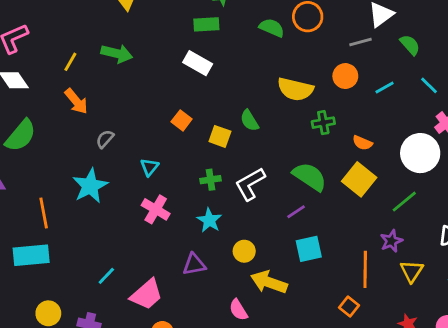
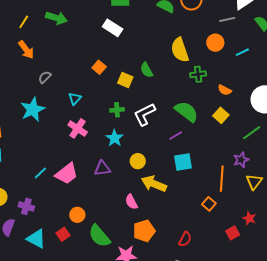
yellow semicircle: (295, 89) -> (180, 50), turned 55
yellow square: (359, 179) -> (221, 115), size x0.7
pink trapezoid: (147, 294) -> (67, 174), moved

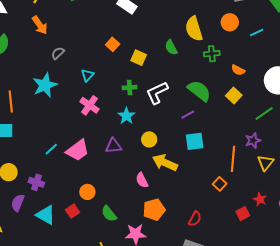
green semicircle: (146, 70) -> (171, 47), moved
green semicircle: (99, 236) -> (109, 214), size x0.7

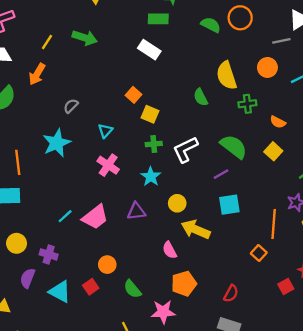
orange arrow: (40, 25) -> (37, 74), moved, turned 66
yellow square: (139, 58) -> (150, 114), moved

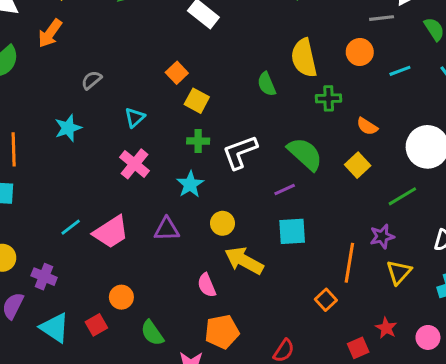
cyan star: (57, 143) -> (68, 128), size x0.7

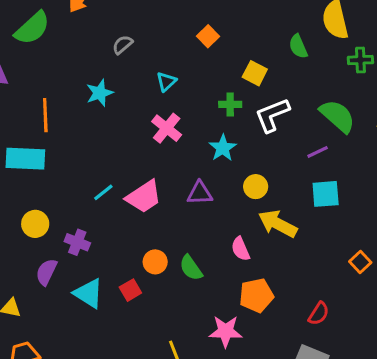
yellow square: (197, 101) -> (255, 73), moved
green semicircle: (152, 333) -> (191, 268), moved

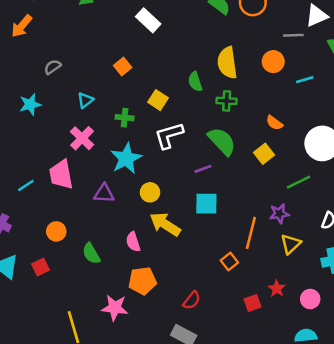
green cross: (360, 60) -> (227, 101), moved
green cross: (230, 104) -> (125, 118), moved
cyan star: (223, 148) -> (126, 158), size x1.4
pink trapezoid: (144, 197) -> (61, 175), moved, turned 108
orange circle: (155, 262) -> (56, 231), moved

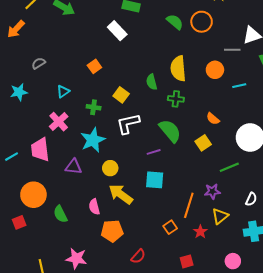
orange circle: (56, 231) -> (33, 195), size x1.6
orange pentagon: (142, 281) -> (112, 231), moved
red star: (277, 289) -> (200, 232), moved

